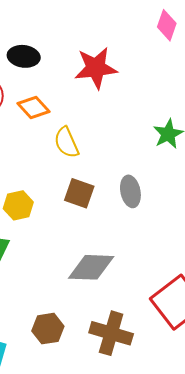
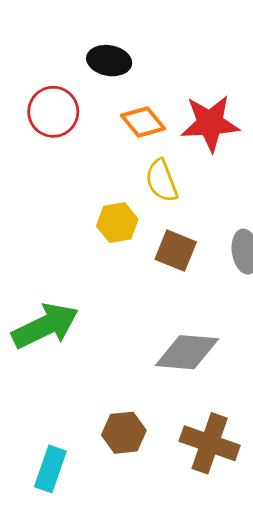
red star: (96, 68) -> (210, 123), moved
orange diamond: (34, 108) -> (143, 122), moved
yellow hexagon: (18, 205) -> (117, 223), moved

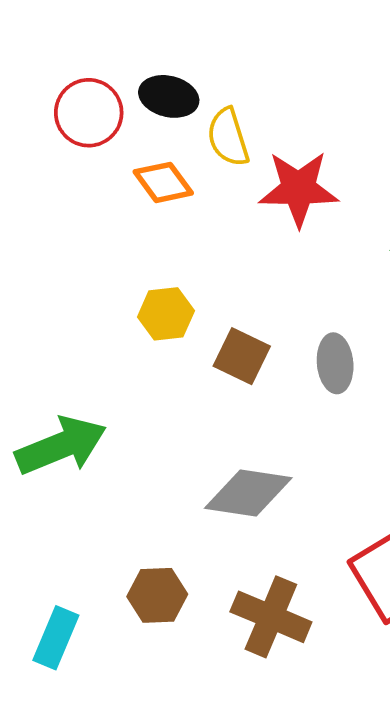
red circle: (53, 112) -> (89, 113), moved
orange diamond: (143, 122) -> (163, 182), moved
yellow semicircle: (162, 181) -> (228, 137), moved

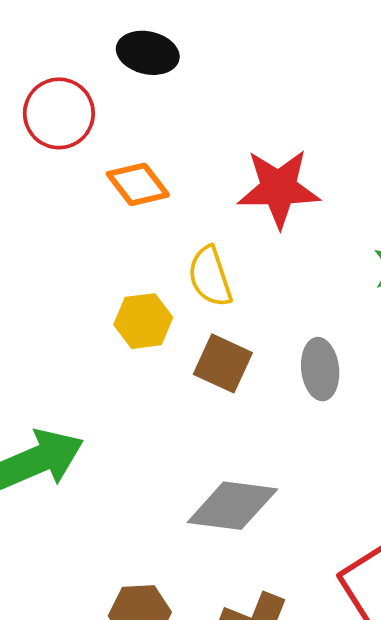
black ellipse: (169, 96) -> (148, 53), moved
yellow semicircle: (228, 137) -> (210, 277), moved

